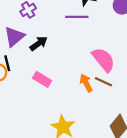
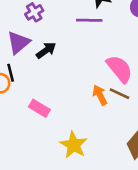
pink rectangle: (42, 79) -> (39, 108), moved

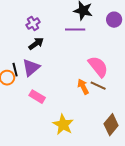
purple triangle: (18, 43) -> (31, 68), moved
black arrow: (46, 50) -> (36, 44), moved

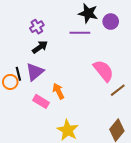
purple circle: (114, 20) -> (111, 22), moved
brown line: (98, 86) -> (118, 90), moved, turned -63
orange arrow: (83, 87) -> (58, 91), moved

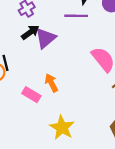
purple triangle: (35, 72) -> (46, 38), moved

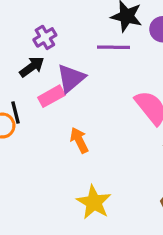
black arrow: (30, 32) -> (32, 67), moved
pink rectangle: (31, 95) -> (51, 96), moved, turned -60

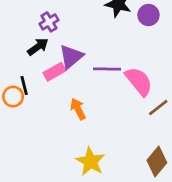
purple line: (113, 47) -> (107, 69), moved

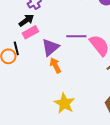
purple triangle: (71, 56) -> (50, 47), moved
pink rectangle: (55, 72) -> (30, 32), moved

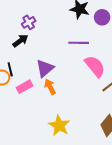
pink rectangle: (30, 32) -> (25, 87), moved
purple line: (76, 36) -> (79, 43), moved

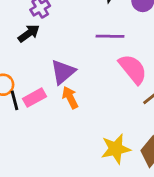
black line: (10, 69) -> (14, 100), moved
yellow star: (59, 125) -> (116, 149), moved, turned 30

